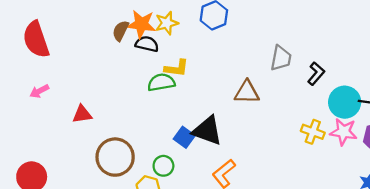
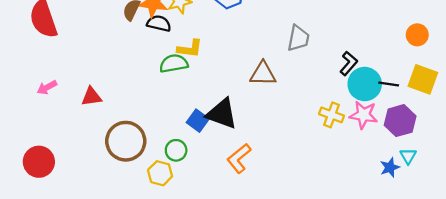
black L-shape: (316, 74) -> (349, 63), moved
pink arrow: (39, 91) -> (47, 87), moved

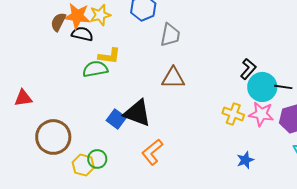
gray trapezoid: (298, 38) -> (170, 35), moved
green circle: (176, 150) -> (97, 159), moved
blue star: (390, 167) -> (245, 160), moved

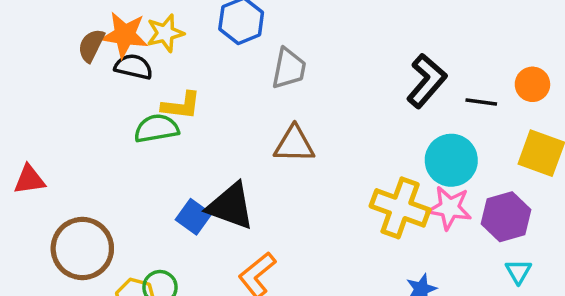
black L-shape: (248, 69) -> (427, 81), moved, size x1.4
black line: (283, 87) -> (481, 102), moved
yellow cross: (233, 114) -> (400, 208), size x1.5

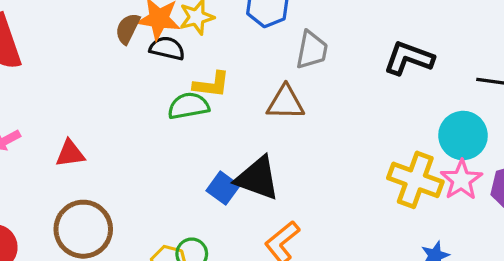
black L-shape: (427, 81) -> (409, 58), moved, turned -111
brown triangle: (294, 144) -> (285, 103), moved
pink star: (449, 208) -> (461, 180), turned 30
brown circle: (82, 248) -> (83, 229), moved

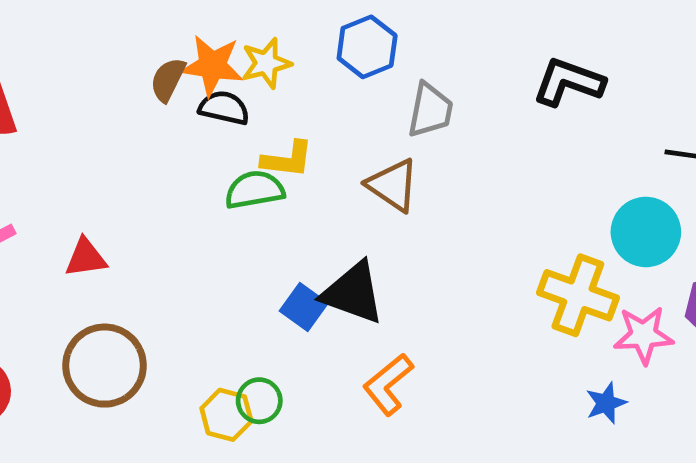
black L-shape: (409, 58) -> (569, 82), moved
brown triangle: (285, 103) -> (393, 185), turned 33
pink star: (461, 180) -> (644, 335), moved, turned 30

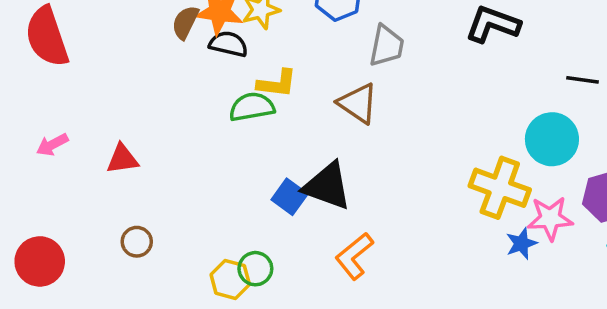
brown circle: (105, 366) -> (137, 242), size x0.5
blue star: (606, 403) -> (521, 243), moved

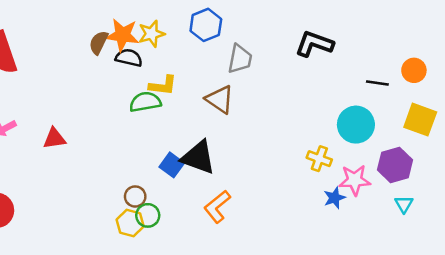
yellow cross: (500, 188) -> (319, 159), size x0.6
brown circle: (137, 242) -> (135, 196), moved

